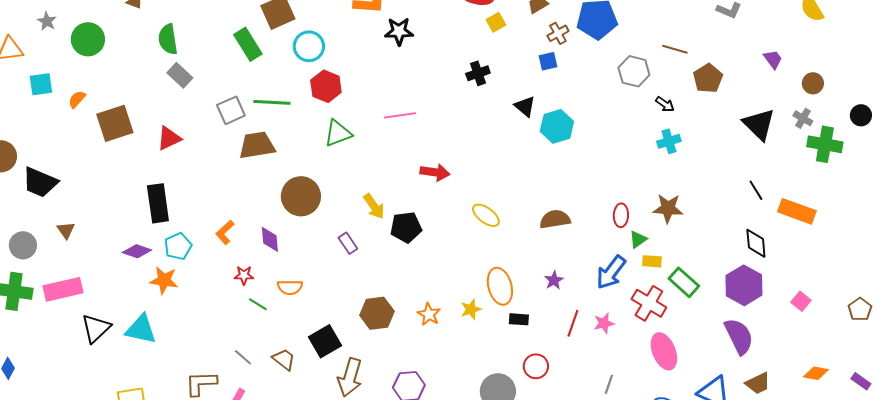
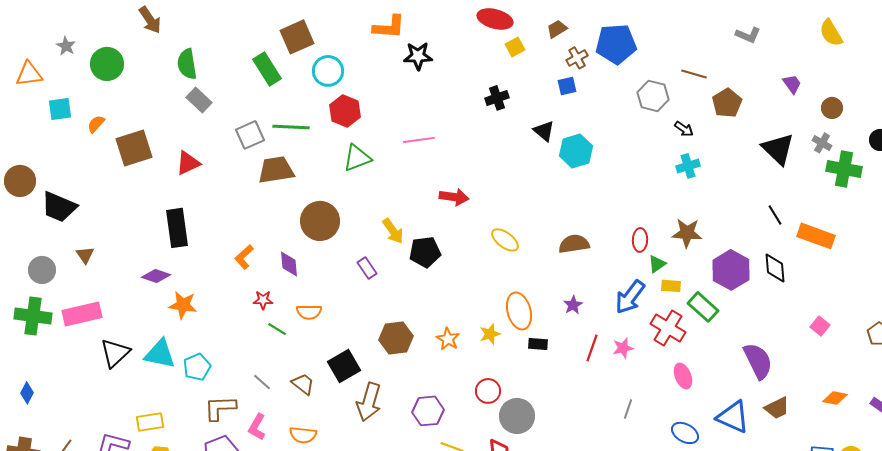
cyan pentagon: (178, 246) -> (197, 367), moved
purple hexagon: (744, 285) -> (731, 270), moved
pink ellipse: (664, 351) -> (683, 376), size x0.7
red circle: (536, 366) -> (488, 391), moved

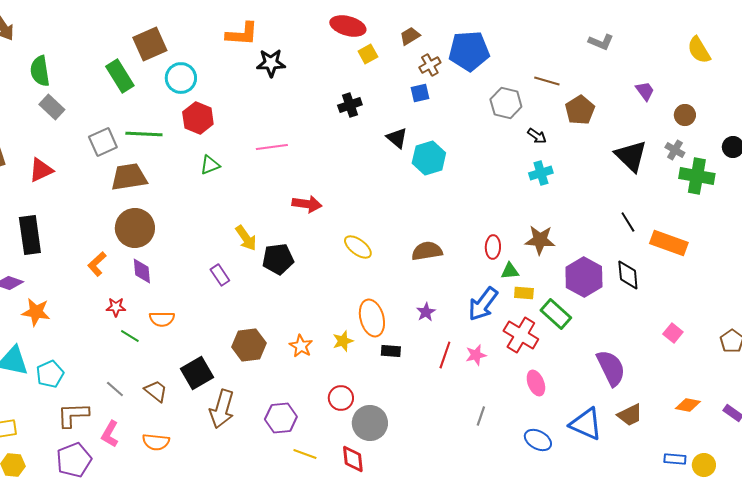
yellow semicircle: (831, 33) -> (699, 50), moved
green triangle: (357, 158) -> (210, 165), size x0.7
brown circle: (320, 221) -> (135, 228), moved
green triangle: (657, 264) -> (510, 271), turned 30

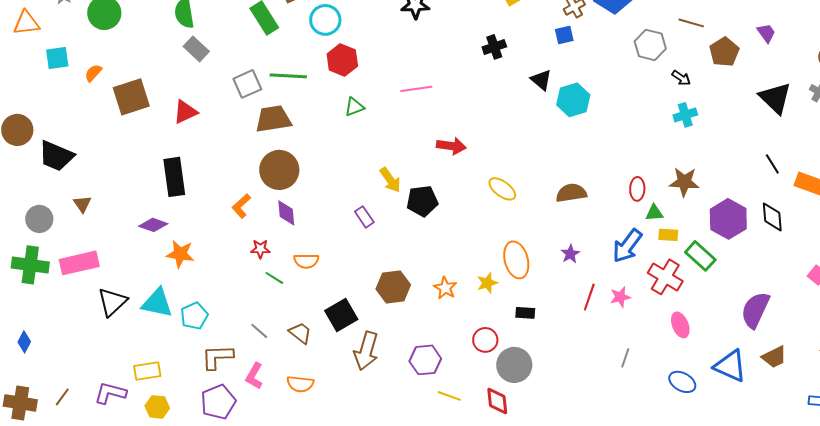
purple trapezoid: (645, 91) -> (766, 33), moved
black rectangle: (391, 351) -> (525, 313), moved
purple semicircle: (611, 368) -> (755, 310), turned -129

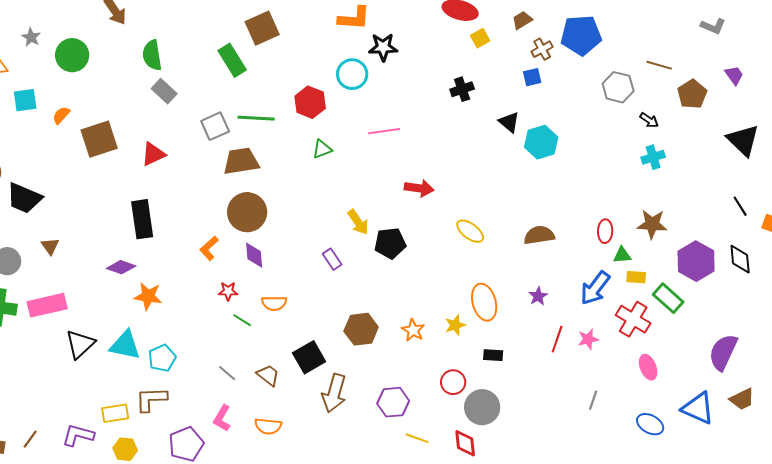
cyan circle: (325, 20) -> (352, 74), moved
brown L-shape: (217, 357) -> (151, 399), moved

